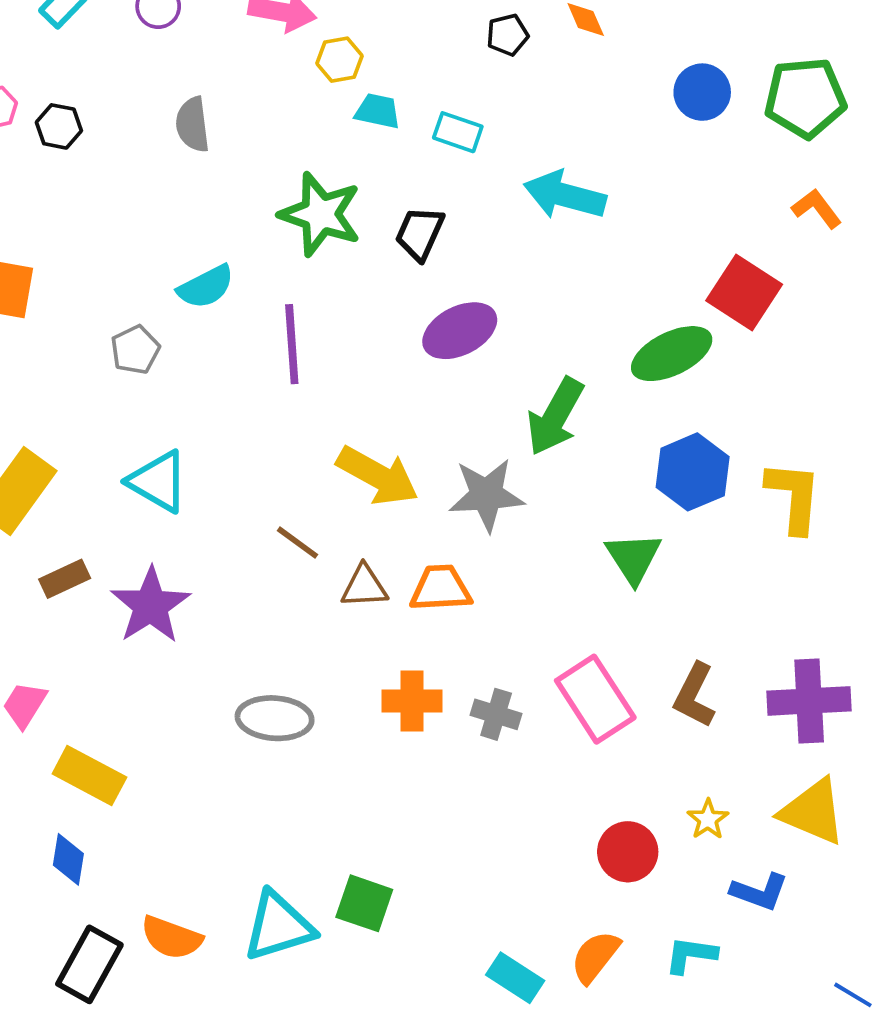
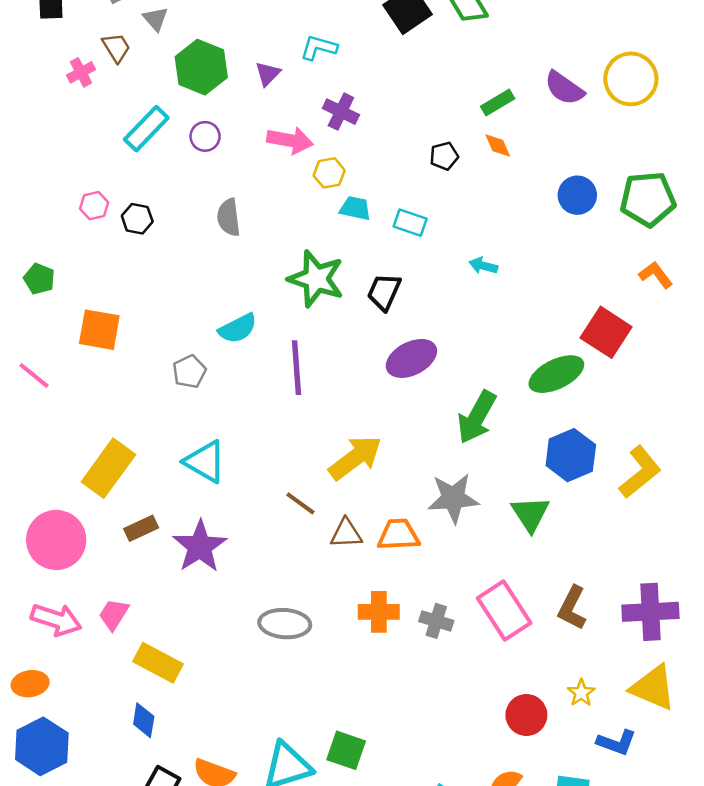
cyan arrow: (565, 195) -> (483, 266), size x0.5
yellow arrow: (378, 476) -> (355, 458), turned -66
gray star: (486, 495) -> (453, 498), moved
yellow L-shape: (794, 497) -> (640, 472), turned 46

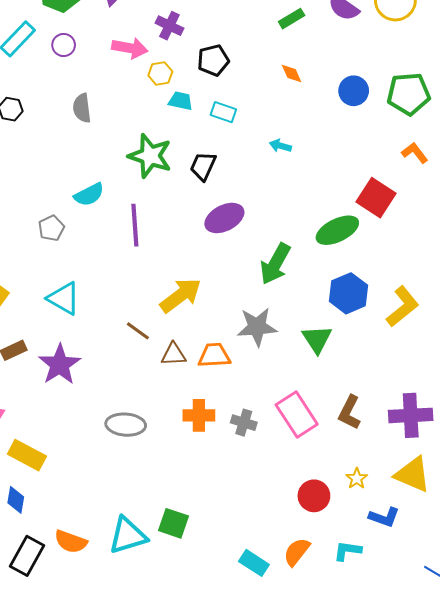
orange diamond: (498, 146) -> (292, 73), moved
black pentagon: (444, 156) -> (213, 60), moved, size x1.4

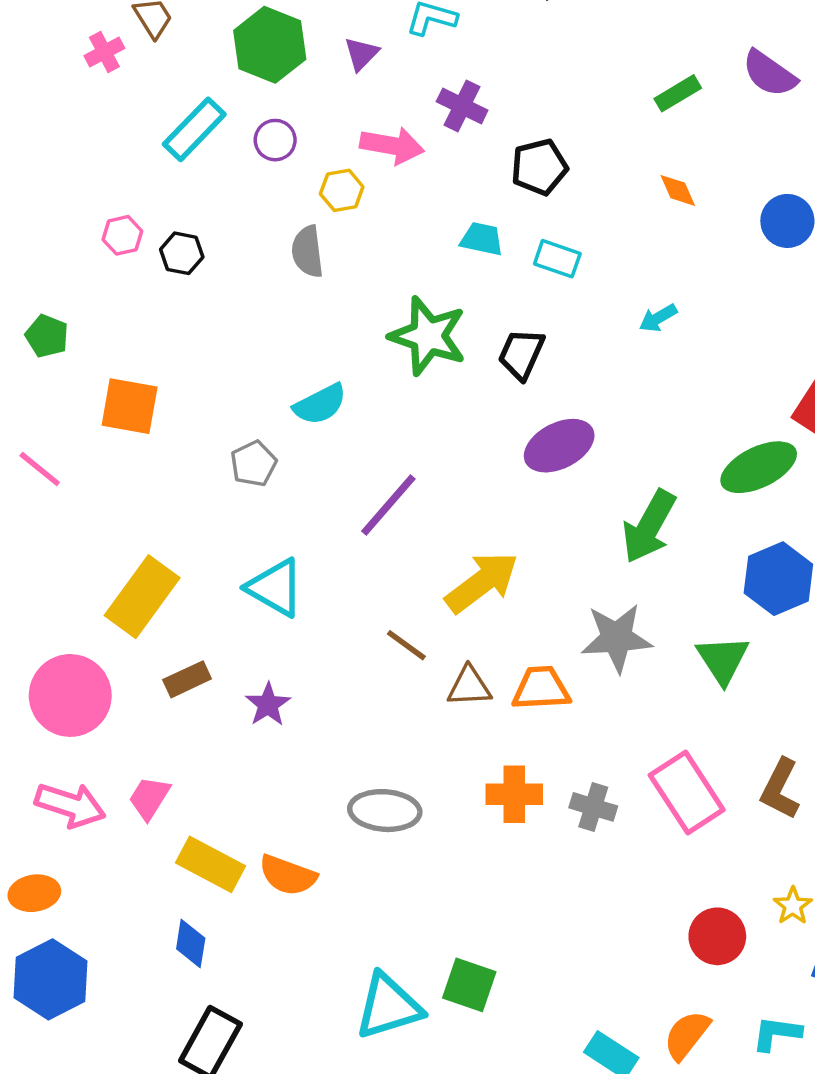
yellow hexagon: (160, 73) -> (342, 190), moved
cyan arrow: (280, 146) -> (658, 318), turned -45
purple line: (135, 225) -> (388, 505), moved, turned 45
purple star: (60, 365) -> (268, 704), size x0.6
orange semicircle: (71, 542) -> (288, 875), moved

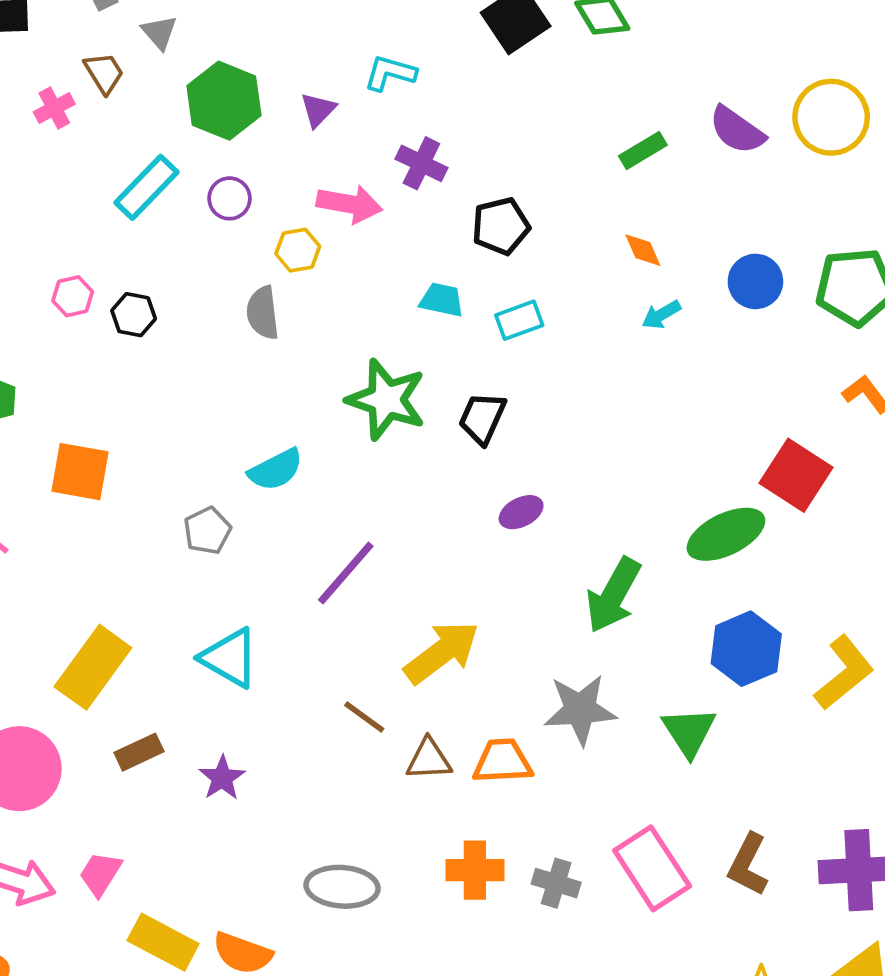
cyan rectangle: (557, 259) -> (519, 320), turned -39
cyan arrow: (658, 318) -> (661, 315), moved
purple ellipse: (559, 446) -> (521, 512), size x0.6

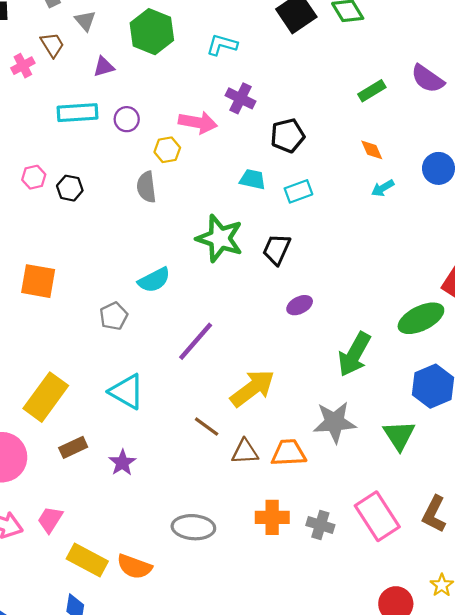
green hexagon: (224, 101) -> (152, 32), moved
purple triangle: (318, 110) -> (104, 67), moved, turned 30
cyan rectangle: (146, 187) -> (78, 113), turned 42

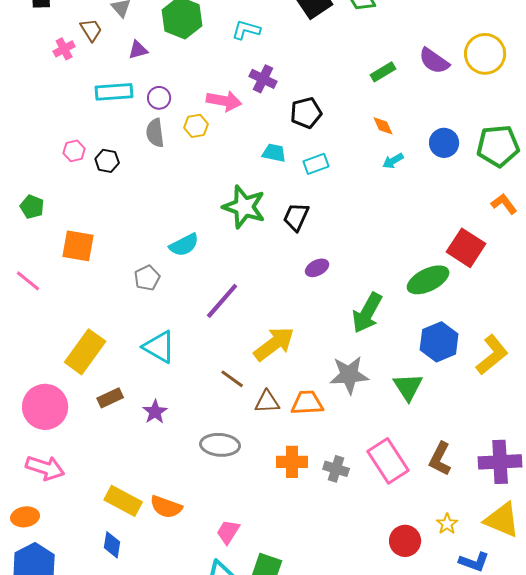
gray semicircle: (146, 187) -> (155, 133), moved
pink trapezoid: (50, 520) -> (228, 532), moved
gray ellipse: (193, 527) -> (220, 445), moved

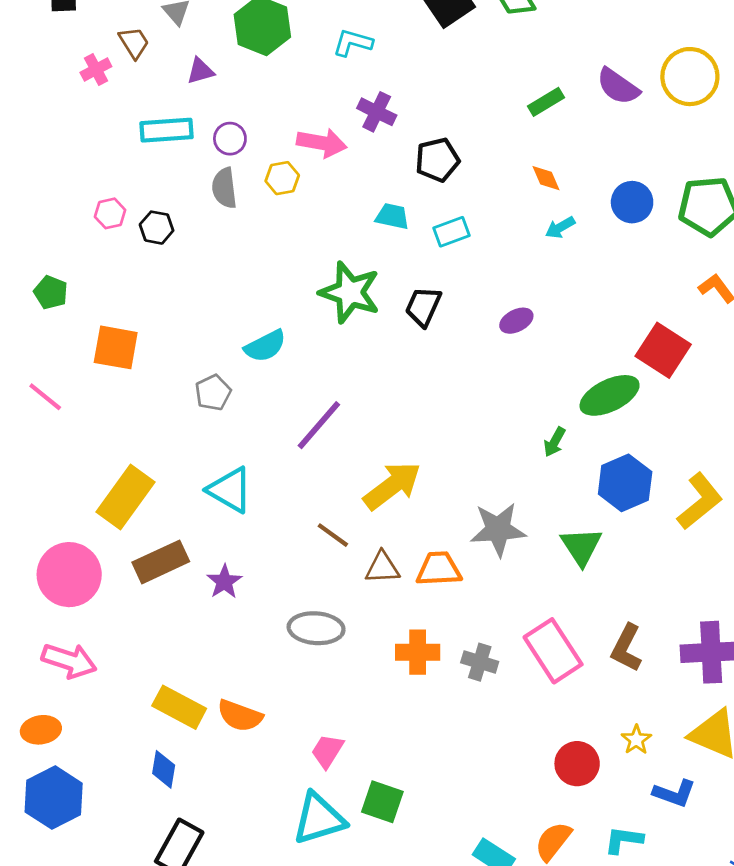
purple ellipse: (317, 268) -> (516, 321), moved
green arrow: (367, 313) -> (554, 442), moved, size x0.5
brown rectangle: (110, 398) -> (161, 562), size x1.5

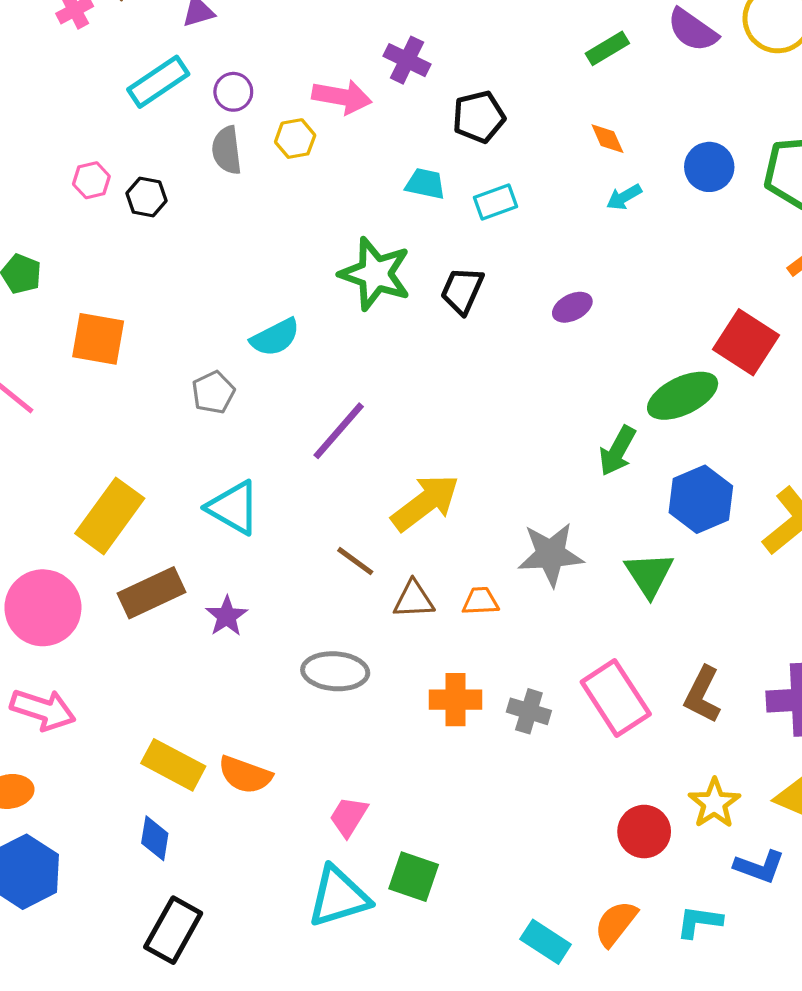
cyan rectangle: (166, 130) -> (158, 82), turned -30
green arrow: (554, 442) -> (617, 451), size x1.4
orange trapezoid: (439, 569) -> (480, 601), size x0.7
yellow star: (636, 740) -> (714, 803), size x1.4

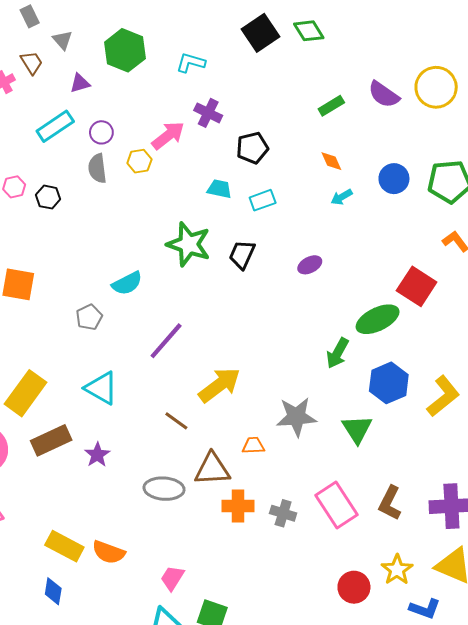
pink arrow: (342, 97) -> (168, 136), turned -48
brown triangle: (414, 599) -> (212, 469), moved, size x1.4

